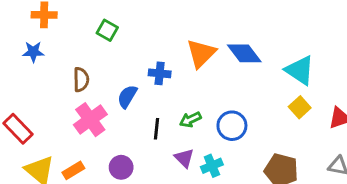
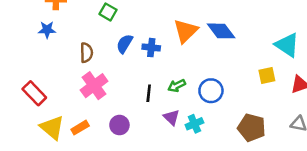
cyan triangle: (300, 70) -> (287, 45), moved
blue semicircle: (127, 96) -> (125, 44), moved
yellow square: (300, 107) -> (267, 75), turned 30

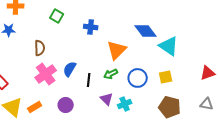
orange triangle: (186, 31) -> (117, 50), moved
blue semicircle: (125, 44) -> (70, 69), moved
cyan triangle: (287, 45) -> (169, 46), moved
blue cross: (151, 48) -> (91, 27), moved
yellow square: (267, 75) -> (166, 77), moved

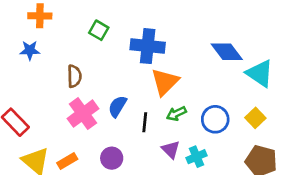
blue cross: (91, 27) -> (148, 46), size x1.6
orange triangle: (117, 50) -> (165, 82), moved
yellow square: (166, 77) -> (255, 118), turned -32

